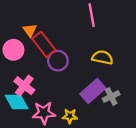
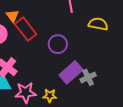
yellow semicircle: (102, 57) -> (98, 24), moved
purple circle: (58, 61) -> (58, 44), moved

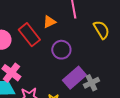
orange triangle: (12, 16) -> (49, 22), moved, turned 40
yellow semicircle: (98, 24) -> (101, 30), turned 48

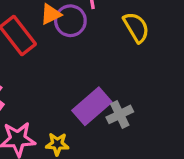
purple circle: (61, 50) -> (70, 21), moved

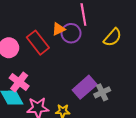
yellow semicircle: (136, 27) -> (113, 37), turned 72

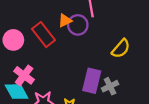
yellow semicircle: (113, 37) -> (121, 49), moved
purple rectangle: (85, 87) -> (92, 81), turned -35

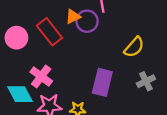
pink cross: (24, 75) -> (41, 76), moved
gray cross: (110, 86) -> (146, 81), moved

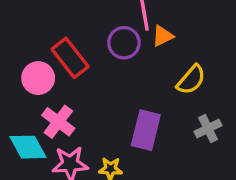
orange triangle: (73, 16) -> (163, 36), moved
pink circle: (16, 38) -> (38, 78), moved

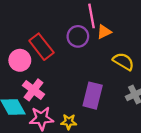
yellow semicircle: (191, 80) -> (123, 61), turned -100

